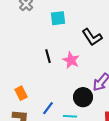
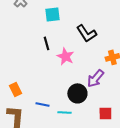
black line: (48, 56) -> (46, 43), moved
blue line: (48, 108) -> (42, 104), turned 64

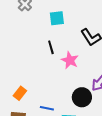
orange rectangle: (15, 89) -> (20, 93), turned 64

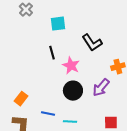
black circle: (82, 97) -> (73, 91), moved

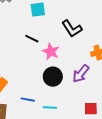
black line: (52, 53) -> (32, 39), turned -48

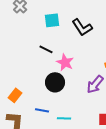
black L-shape: (72, 29) -> (82, 27), moved
black circle: (53, 77) -> (55, 82), moved

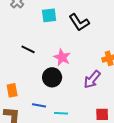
black line: (46, 49) -> (28, 49), moved
orange rectangle: (15, 95) -> (12, 90), turned -48

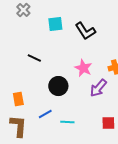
pink star: (62, 57) -> (83, 68), moved
blue line: (39, 105) -> (45, 114), turned -40

